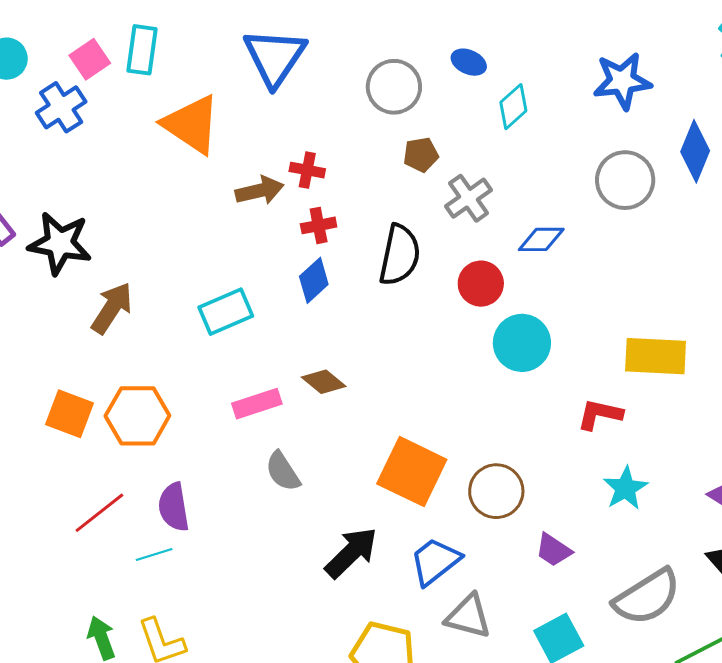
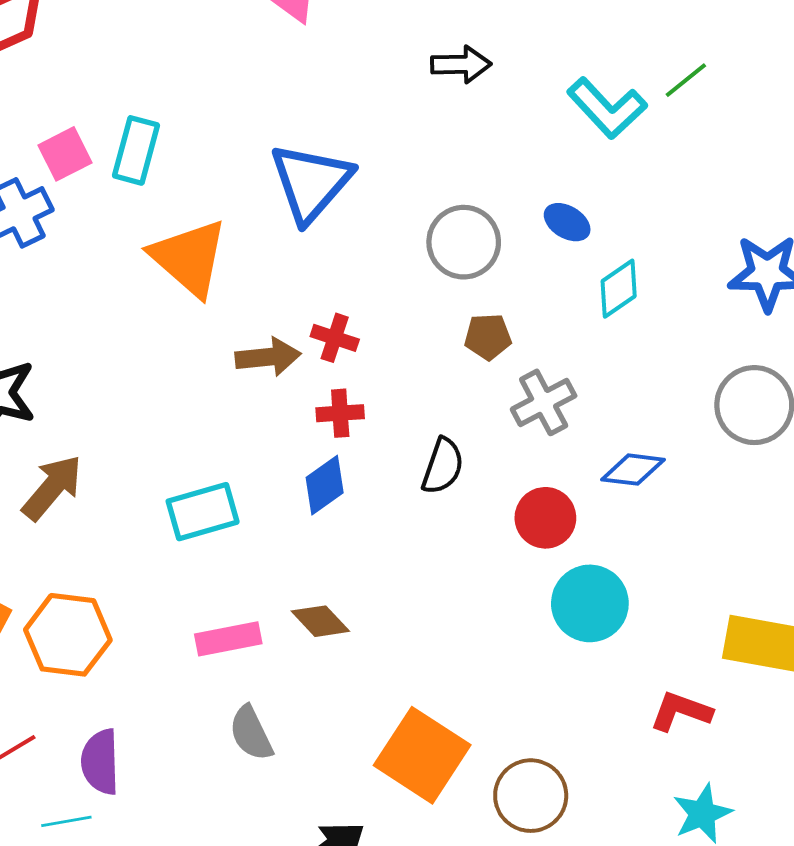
black semicircle: (400, 255) -> (443, 466), size x0.7

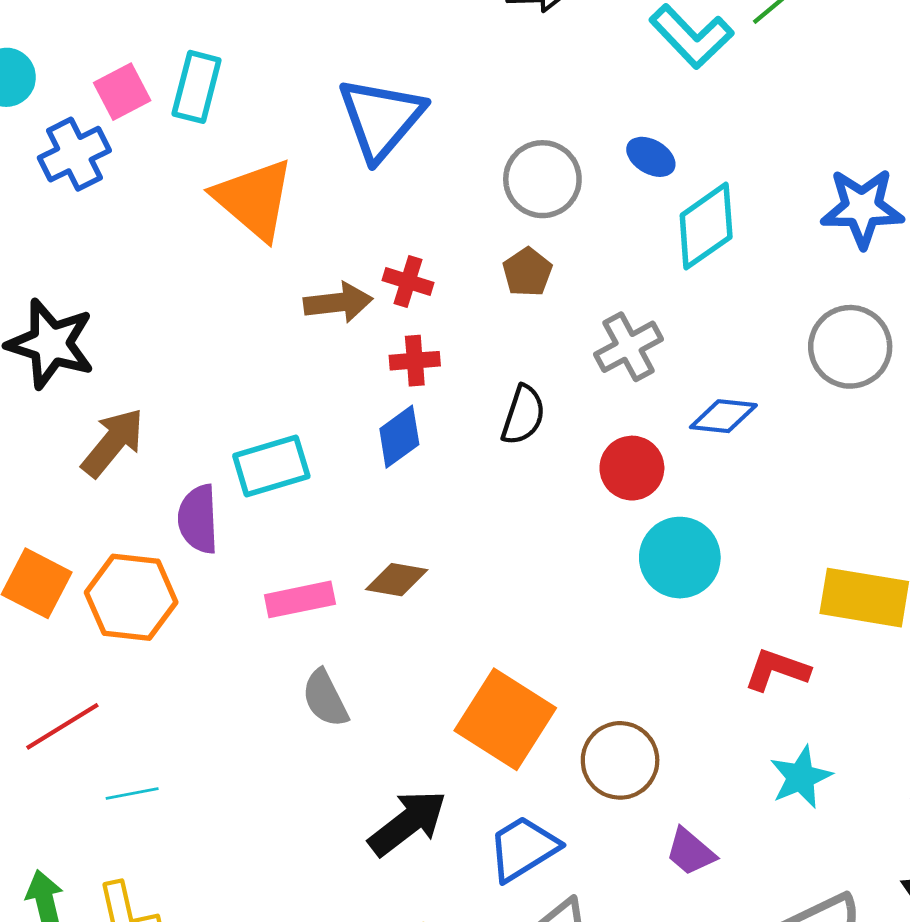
cyan diamond: (619, 289) -> (706, 226), size x1.4
brown pentagon: (488, 337) -> (527, 272), moved, turned -30
brown diamond: (320, 621) -> (397, 580), turned -36
purple semicircle: (100, 762) -> (198, 519), moved

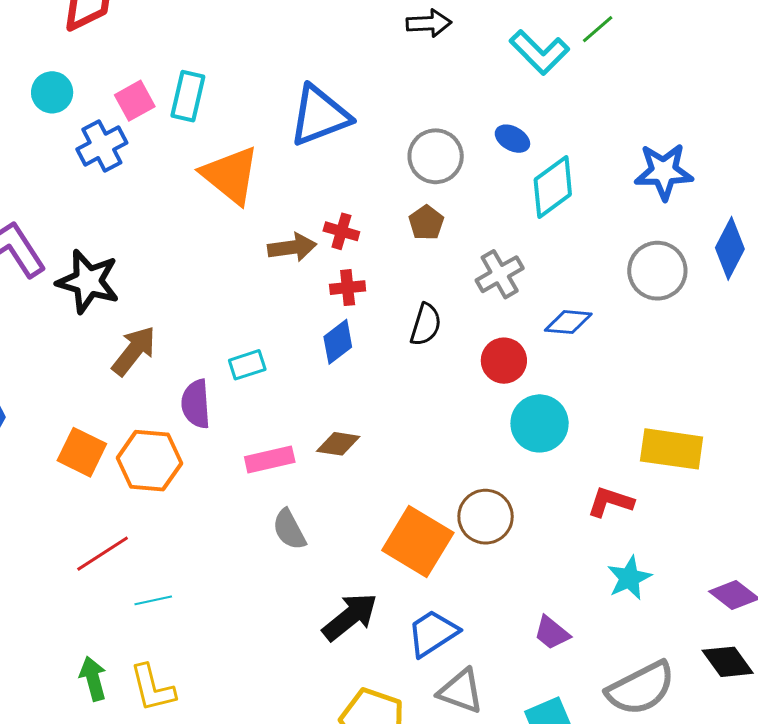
blue triangle: (381, 118) -> (320, 116), turned 30
cyan rectangle: (271, 466) -> (247, 365), size x0.7
brown circle: (620, 760) -> (486, 517), moved

